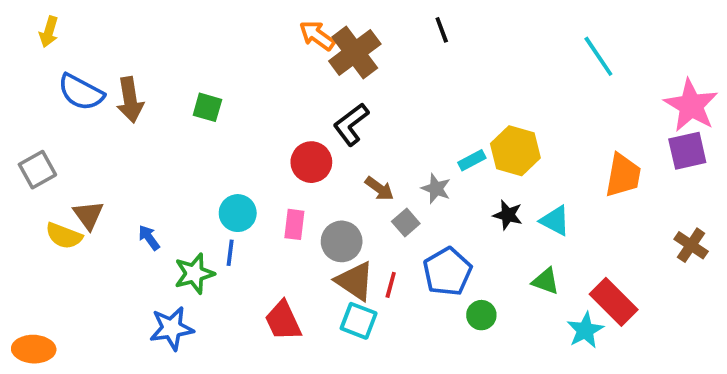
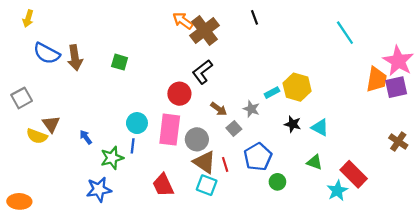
orange trapezoid: (623, 175) -> (377, 79), moved
pink rectangle: (294, 224) -> (170, 130), size x1.8
red line: (391, 285) -> (225, 164), turned -32

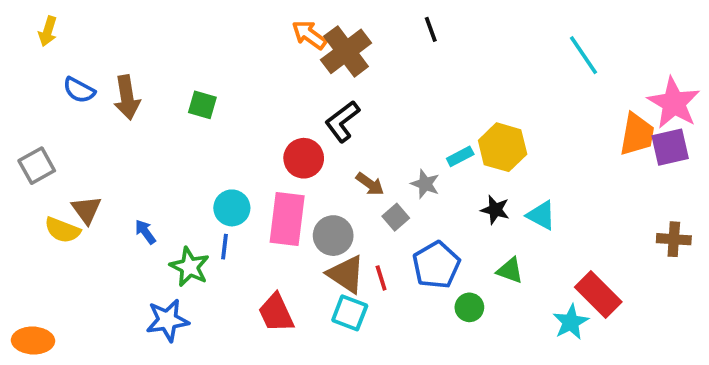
blue semicircle: (47, 53) -> (79, 90), size x0.7
brown cross: (398, 142) -> (674, 239), turned -30
green star: (112, 158) -> (190, 267), turned -30
green triangle: (314, 162) -> (510, 271), moved

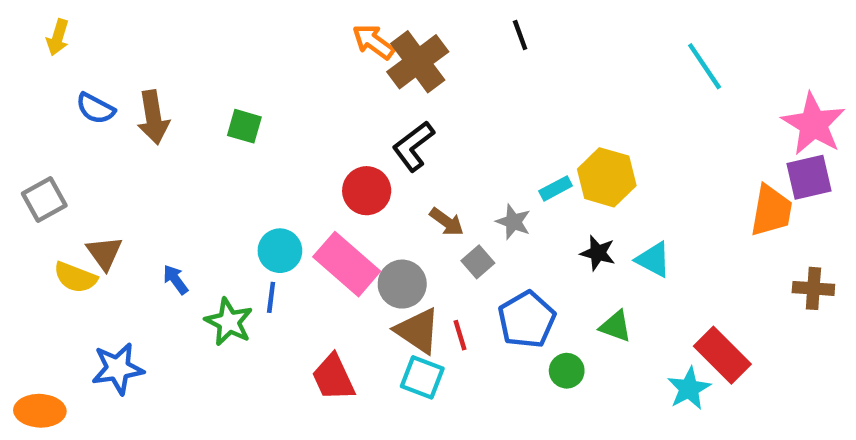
orange trapezoid: (637, 134) -> (771, 211), moved
pink rectangle: (287, 219) -> (347, 264), turned -56
blue star: (167, 320) -> (118, 369), moved

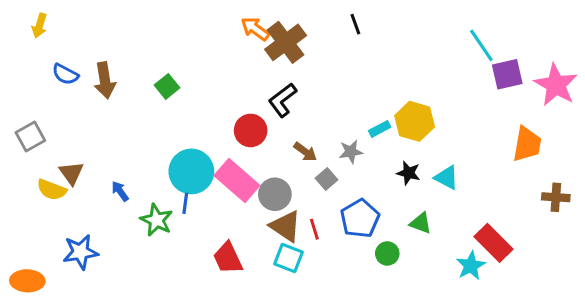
green square: (244, 126) -> (167, 86), turned 35
purple square: (809, 177) -> (507, 74), moved
gray star: (513, 222) -> (351, 152), turned -30
cyan circle: (280, 251) -> (191, 171), size x1.5

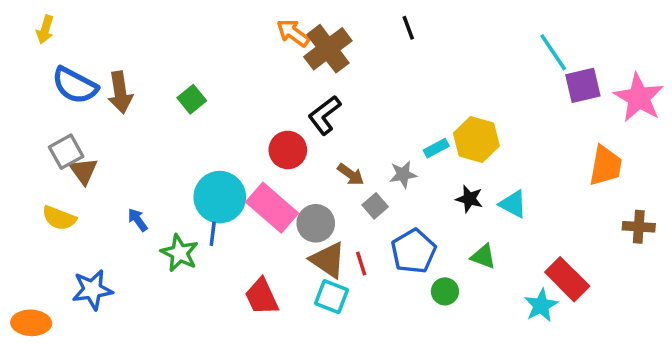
blue semicircle: (65, 74) -> (75, 85), size x1.5
gray square: (30, 137) -> (66, 152), moved
brown triangle: (71, 173) -> (84, 171), moved

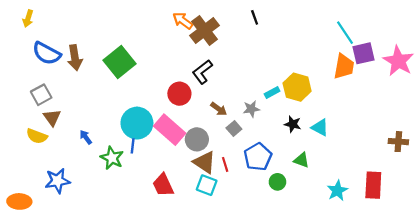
green square: (192, 99) -> (120, 62), size x1.8
orange trapezoid: (606, 166) -> (344, 66), moved
brown triangle: (84, 171) -> (52, 118), moved
red rectangle: (567, 279) -> (373, 185), moved, turned 48

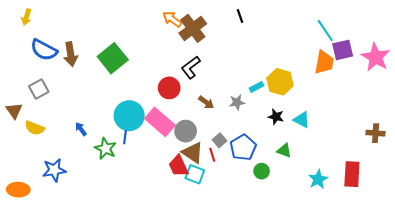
brown triangle: (52, 118) -> (14, 111), moved
gray square: (234, 128) -> (219, 140), moved
red trapezoid: (163, 185) -> (178, 166), moved

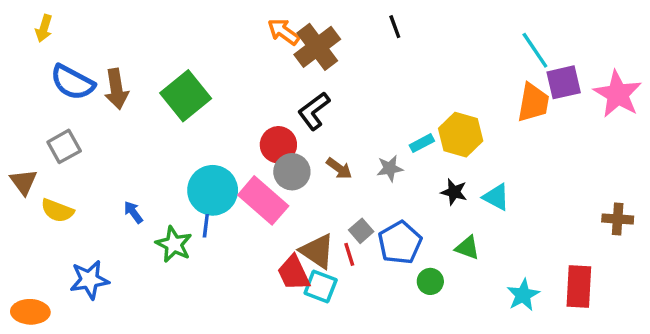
gray circle: (186, 131) -> (292, 172), moved

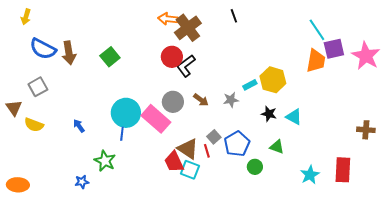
orange arrow: (283, 32) -> (168, 19), turned -30
green square: (186, 96) -> (110, 57), size x0.7
red circle: (278, 145) -> (172, 57), moved
green star: (174, 244) -> (105, 161), moved
blue star: (89, 280) -> (82, 182), moved, size x0.6

